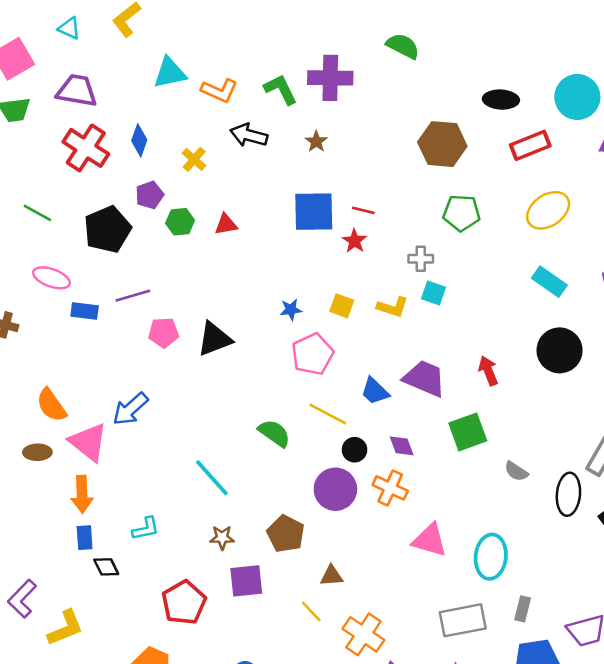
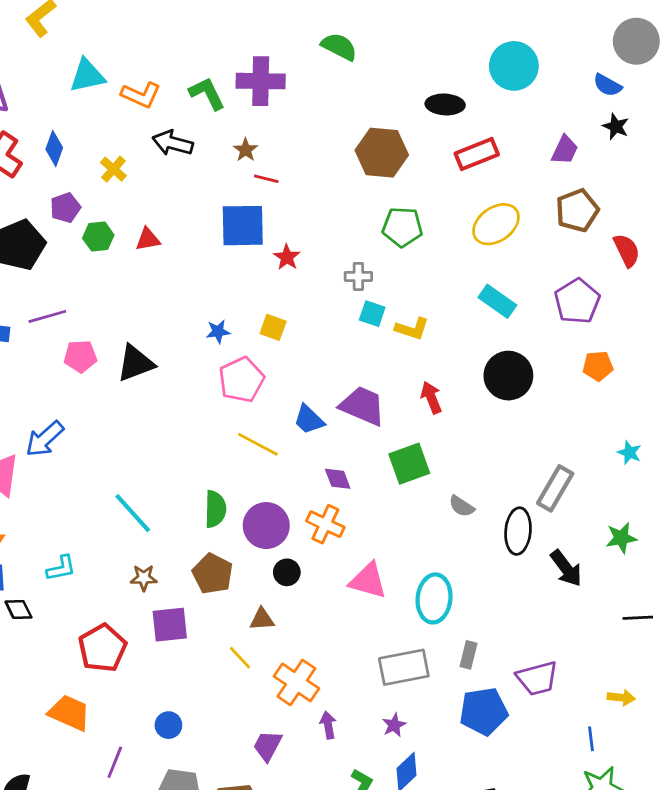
cyan circle: (577, 97) -> (514, 66), moved
red line: (363, 210) -> (266, 179), moved
yellow L-shape: (393, 307) -> (412, 329), moved
green semicircle: (274, 433) -> (215, 509), moved, turned 56
black circle: (355, 450) -> (287, 572), moved

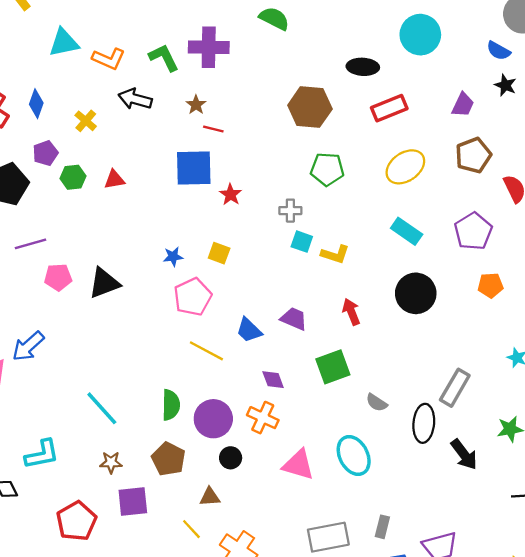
purple trapezoid: (363, 406) -> (294, 319), size x0.7
cyan L-shape: (61, 568) -> (42, 454), size x1.4
cyan ellipse: (434, 598) -> (354, 456), moved, turned -33

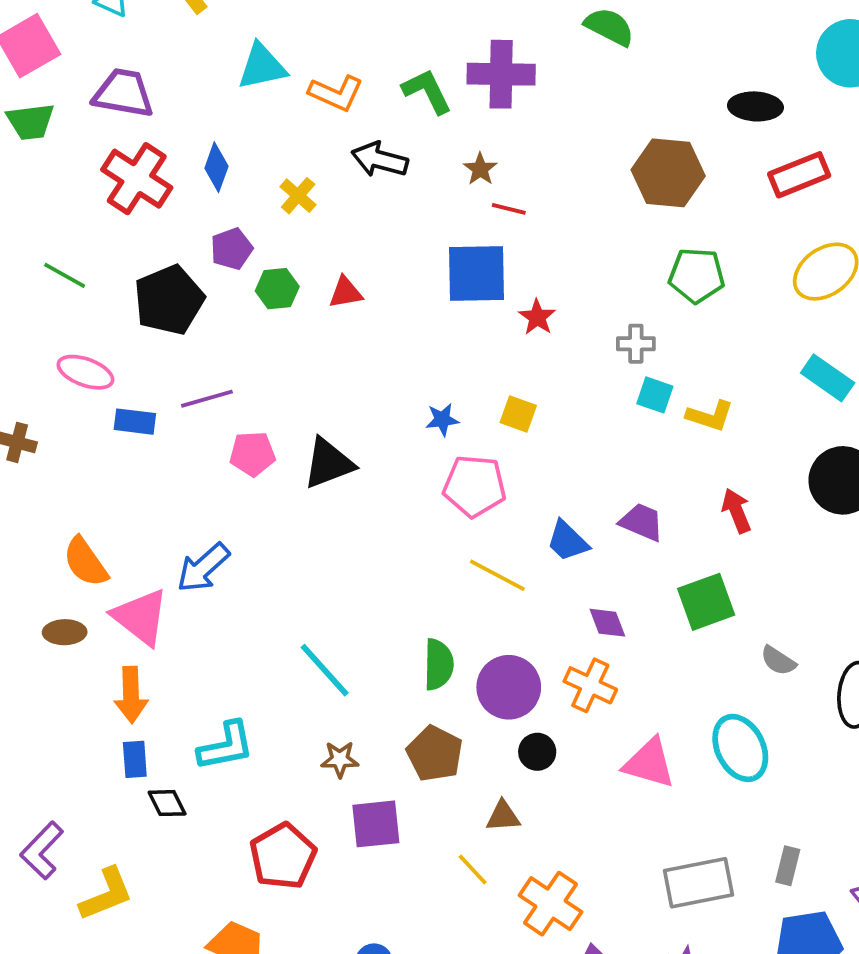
pink pentagon: (193, 297) -> (475, 486), turned 30

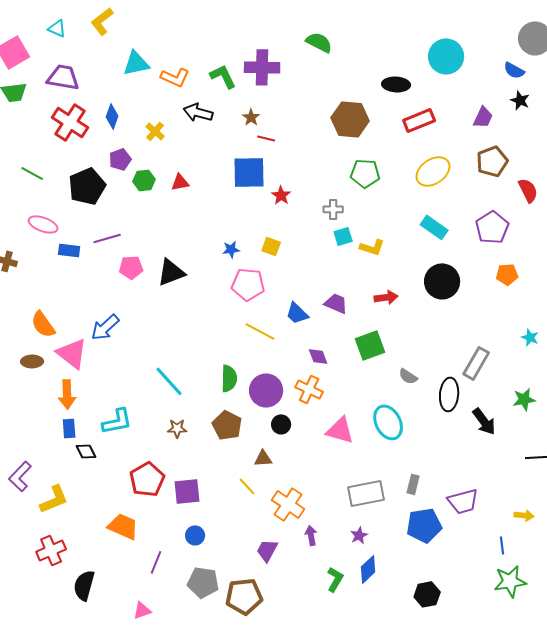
cyan square: (655, 395) -> (343, 236), turned -36
red arrow: (736, 511) -> (386, 297), turned 105
purple square: (376, 824) -> (187, 491), moved

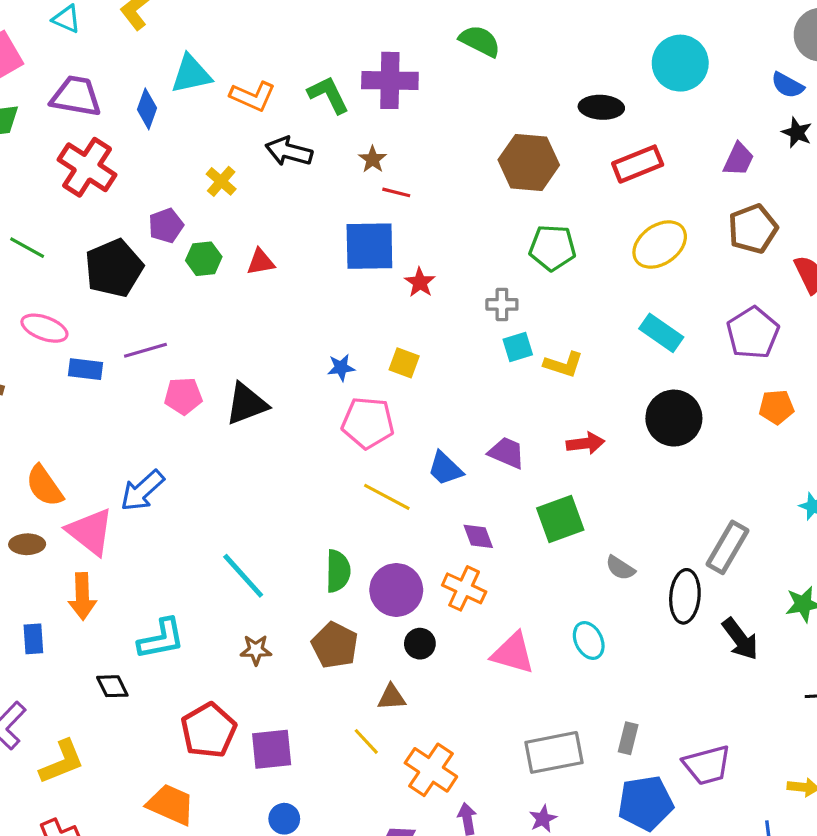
blue diamond: (112, 116) -> (147, 109), moved
cyan ellipse: (388, 422) -> (589, 640), size x0.7
blue rectangle: (69, 428) -> (33, 639), moved

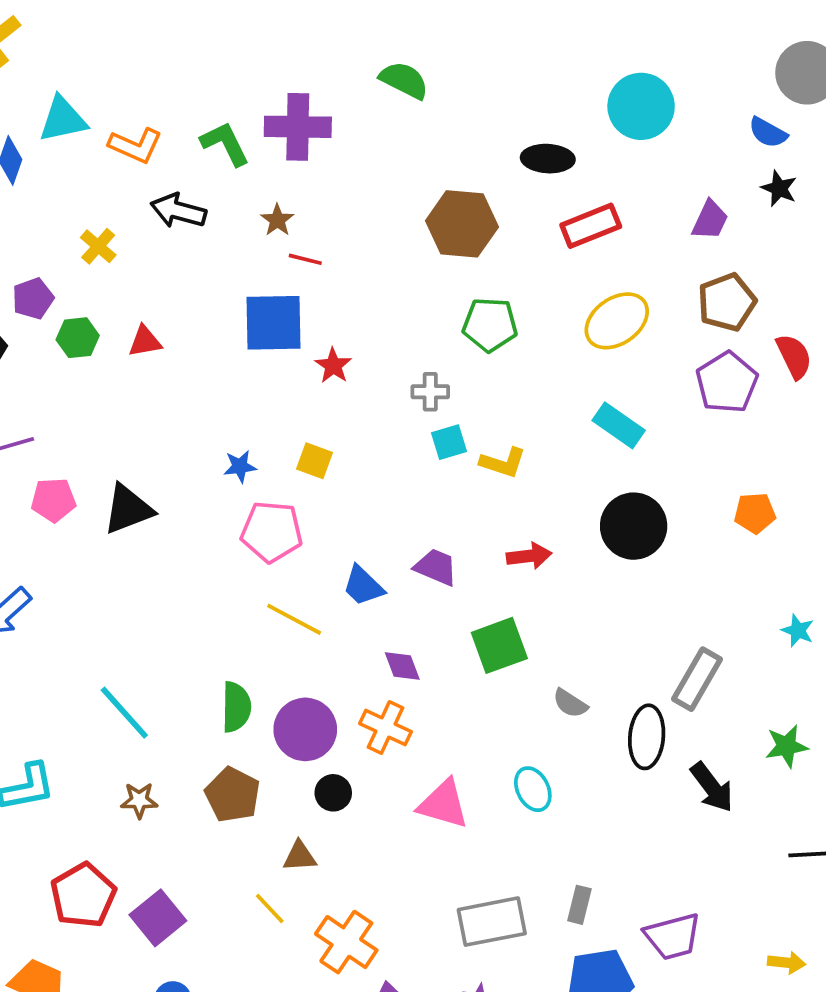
purple pentagon: (753, 333) -> (727, 382), moved
purple square: (272, 749) -> (158, 918), turned -33

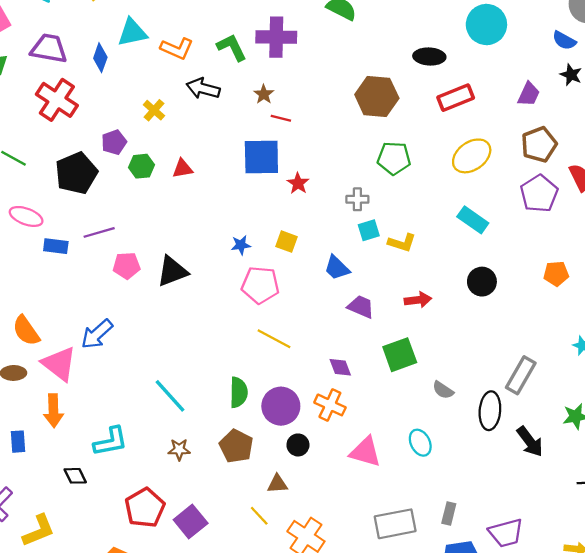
black circle: (634, 526) -> (482, 282), size x0.7
blue trapezoid: (363, 586) -> (337, 268), moved

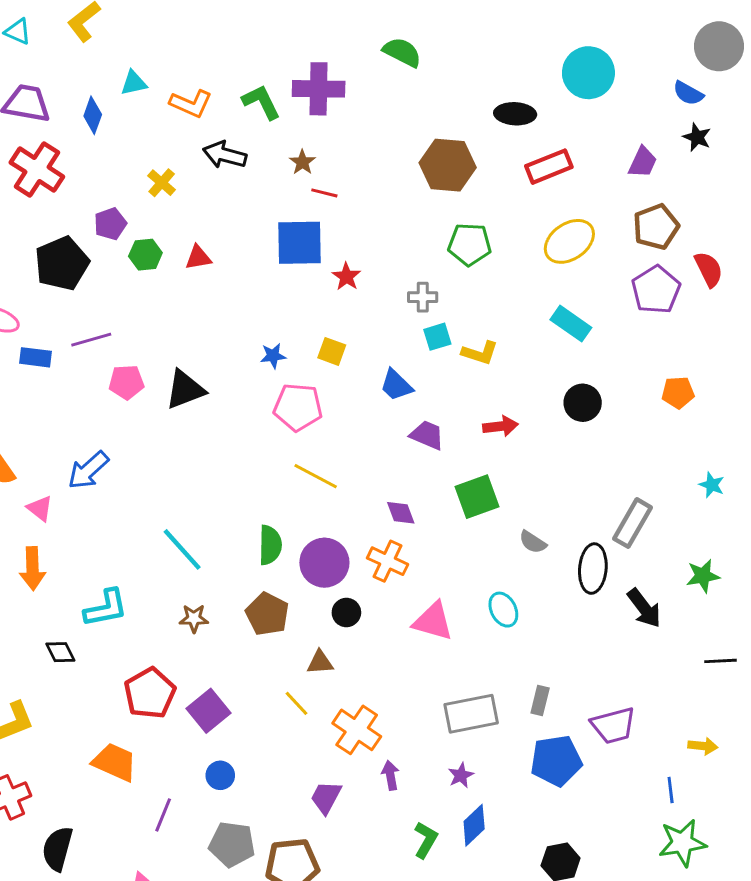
cyan triangle: (132, 33) -> (134, 83), size x0.7
pink triangle: (59, 364) -> (40, 508), size x0.6

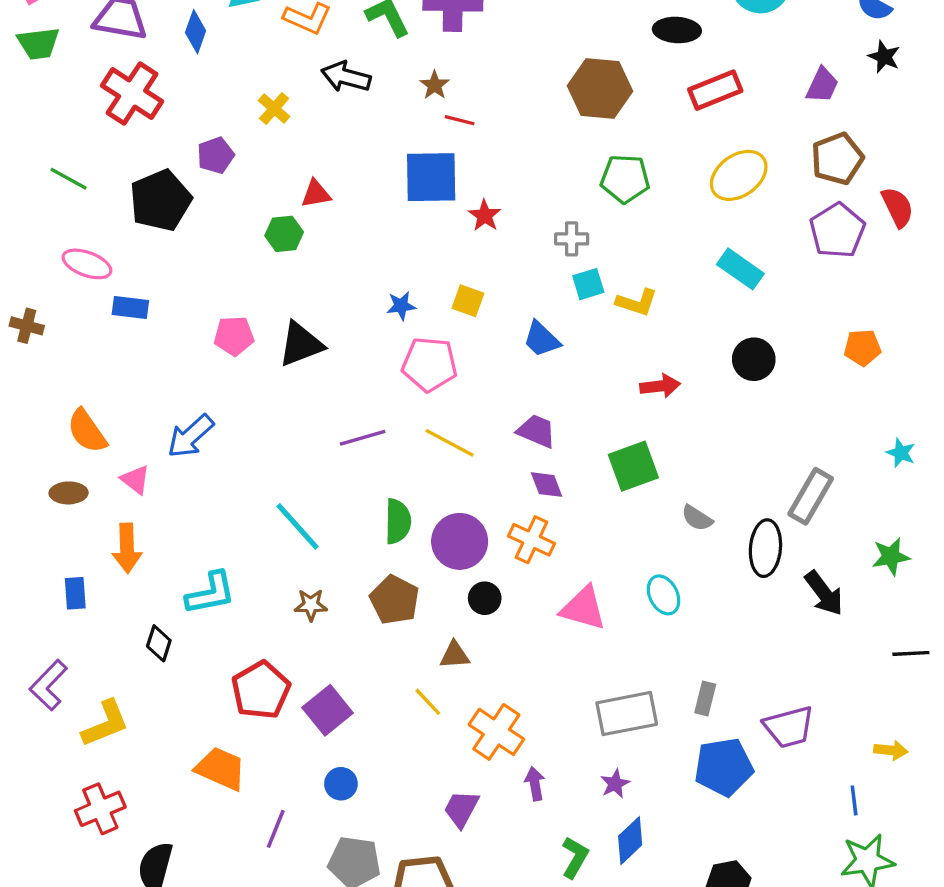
green hexagon: (145, 255) -> (284, 234), moved
purple line: (91, 340) -> (363, 438), moved
purple trapezoid: (427, 435) -> (536, 431), moved
black diamond: (60, 652) -> (159, 643), turned 44

